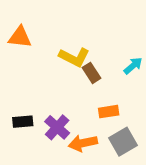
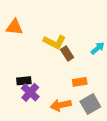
black rectangle: (23, 122) -> (24, 81), moved
purple cross: (57, 127) -> (30, 92), moved

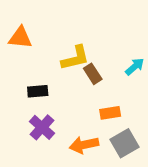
yellow L-shape: (54, 42) -> (75, 58), turned -40
black rectangle: (24, 81) -> (38, 91), moved

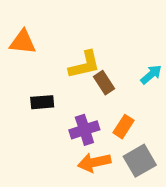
orange rectangle: (110, 113) -> (124, 127), turned -48
purple cross: (42, 127) -> (84, 130), moved, turned 30

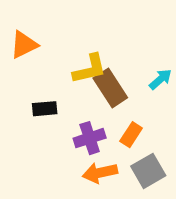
orange triangle: (23, 42) -> (24, 45), turned -32
brown rectangle: (104, 83) -> (110, 88), size x1.5

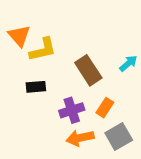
orange triangle: (24, 45) -> (19, 36), turned -45
yellow L-shape: (90, 69) -> (43, 50), moved

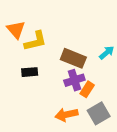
brown rectangle: (88, 70) -> (73, 58), turned -35
purple cross: (72, 110) -> (74, 80), moved

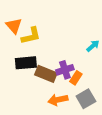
brown rectangle: (73, 58) -> (46, 74), moved
black rectangle: (30, 72) -> (26, 63), size x1.5

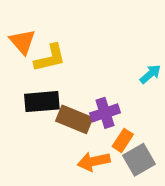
orange rectangle: (76, 78) -> (123, 140), moved

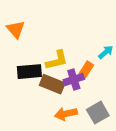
yellow L-shape: (50, 58) -> (57, 60), moved
orange rectangle: (123, 140) -> (86, 69), moved

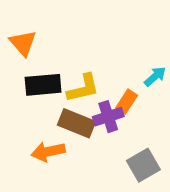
black rectangle: (29, 72) -> (43, 85), moved
orange arrow: (66, 114) -> (48, 152), moved

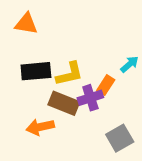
orange triangle: (23, 43) -> (26, 24), moved, turned -40

